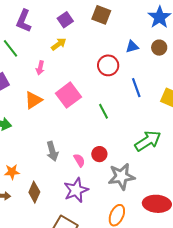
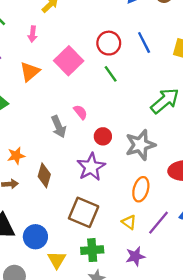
red circle: (108, 65) -> (109, 43), moved
red circle: (99, 154) -> (103, 136), moved
pink semicircle: (79, 160) -> (80, 112), moved

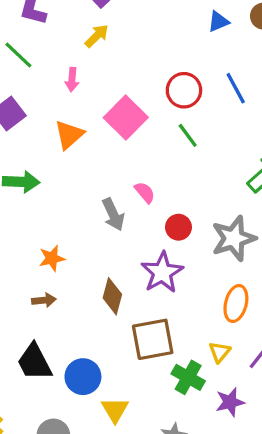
brown diamond: (44, 175) -> (112, 296), moved
brown square: (84, 212) -> (153, 339), turned -32
yellow triangle: (129, 222) -> (220, 352), turned 35
green cross: (92, 250) -> (188, 377), moved, turned 35

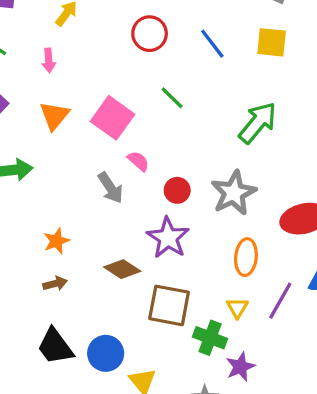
red circle: (184, 90) -> (150, 34), moved
pink square: (126, 117) -> (113, 118), moved
brown diamond: (112, 296) -> (122, 269), turned -63
brown square: (153, 339) -> (169, 305), turned 30
purple star: (230, 402) -> (240, 367), moved

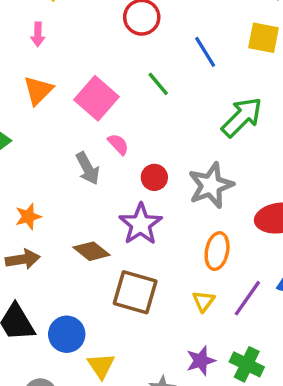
blue line: (212, 44) -> (205, 52), moved
brown arrow: (55, 284) -> (23, 259), size x1.4
green cross: (210, 338) -> (247, 364), moved

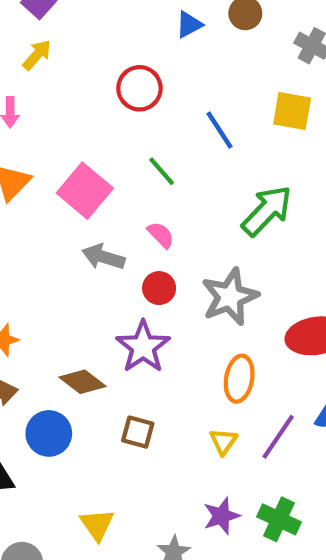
pink semicircle: (118, 144) -> (161, 235), moved
gray arrow: (88, 168) -> (103, 257), moved, turned 136
brown square: (135, 292) -> (138, 432), size x0.6
blue circle: (67, 334) -> (49, 433), moved

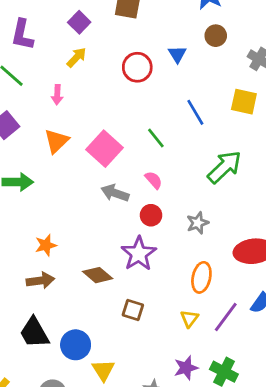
blue triangle: (189, 25) -> (177, 54), moved, turned -36
red circle: (139, 88) -> (137, 67), moved
gray star: (230, 297) -> (198, 223), size x0.6
blue circle: (49, 433) -> (76, 345), moved

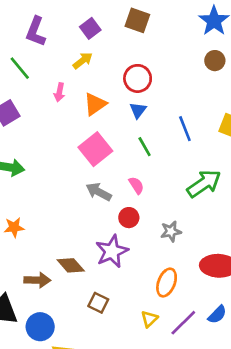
blue triangle: (177, 54) -> (138, 110), moved
orange triangle: (57, 141) -> (95, 104), moved
orange star: (46, 245) -> (14, 227), moved
brown arrow: (40, 281) -> (37, 280), moved

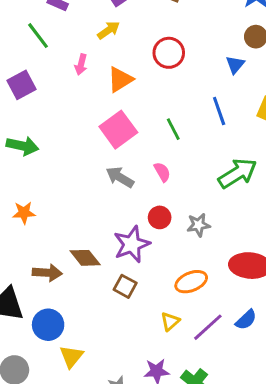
blue triangle: (138, 110) -> (235, 65), moved
red circle: (129, 218) -> (160, 217), moved
orange ellipse: (167, 283) -> (191, 282), turned 44
brown square: (98, 303) -> (125, 286), moved

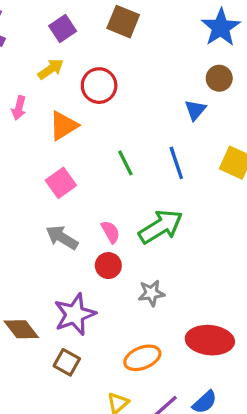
red circle: (169, 53) -> (99, 86), moved
green line: (173, 129) -> (125, 163), moved
pink square: (118, 130) -> (61, 183), size x0.7
green arrow: (238, 173) -> (161, 227), moved
red circle: (160, 217) -> (108, 266), moved

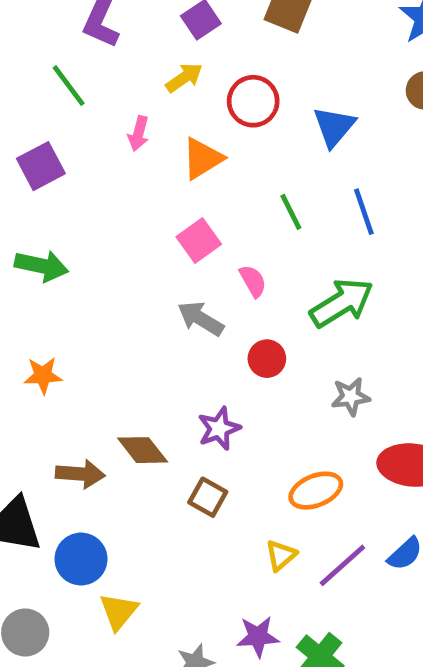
blue triangle: (195, 110) -> (334, 127), moved, size x1.4
pink semicircle: (110, 232) -> (253, 281), moved
gray star: (151, 293) -> (351, 397), moved
purple star: (75, 314) -> (219, 429), size x0.7

